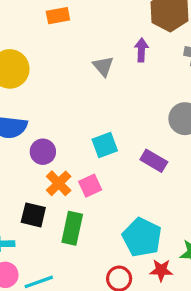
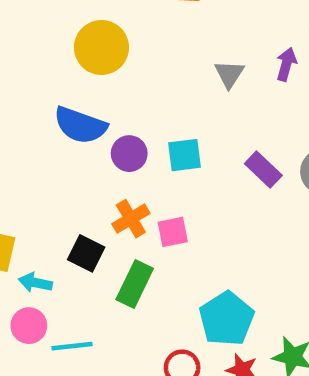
cyan square: (105, 145) -> (185, 155), moved
purple circle: (43, 152) -> (129, 154), moved
purple rectangle: (154, 161) -> (263, 169), moved

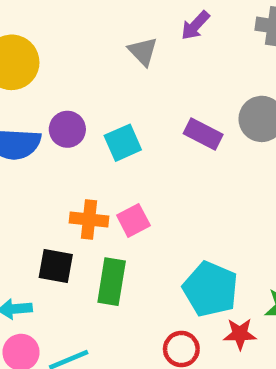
purple arrow: (286, 64) -> (195, 26), turned -136
purple circle: (129, 154) -> (67, 129), moved
orange cross: (131, 219) -> (89, 219), turned -36

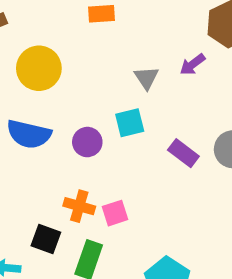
purple circle: (67, 129) -> (87, 142), moved
cyan square: (123, 143) -> (130, 123), moved

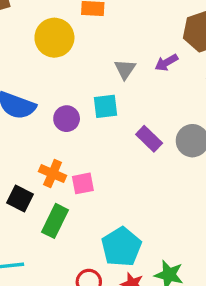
yellow circle: (39, 68) -> (54, 38), moved

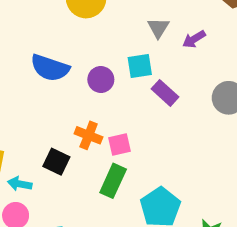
purple arrow: (166, 63) -> (194, 39), moved
purple rectangle: (149, 139) -> (165, 93), moved
green rectangle: (55, 221) -> (113, 181), moved

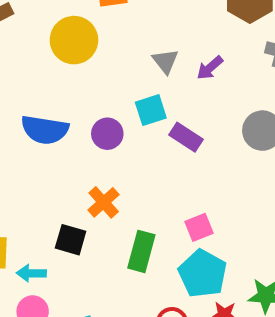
orange cross: (89, 135) -> (104, 202), turned 36
pink square: (119, 144) -> (199, 227), moved

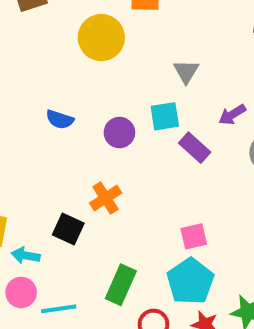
purple arrow: (210, 68) -> (232, 115), moved
blue semicircle: (45, 130) -> (60, 119), size x0.6
green rectangle: (141, 251) -> (121, 285), moved

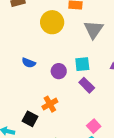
gray triangle: (186, 72) -> (93, 30), moved, size x1.5
purple rectangle: (195, 148) -> (87, 85), moved
pink square: (194, 236) -> (94, 126), turned -32

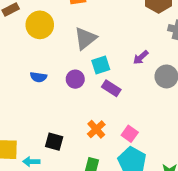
yellow circle: (52, 22) -> (40, 25), moved
gray triangle: (93, 30) -> (85, 38), moved, turned 30
orange cross: (50, 104) -> (96, 129), moved

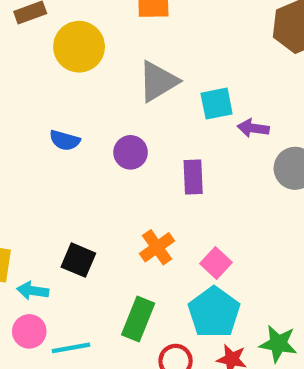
purple arrow: (141, 57) -> (253, 128), turned 42
cyan square: (101, 65) -> (217, 104), moved
purple rectangle: (111, 88) -> (193, 177), turned 48

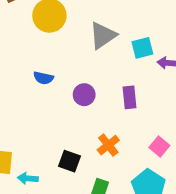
purple circle: (131, 152) -> (84, 95), moved
black square: (78, 260) -> (70, 161), moved
pink square: (216, 263) -> (159, 147), moved

